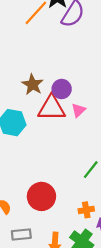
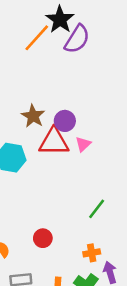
red circle: (41, 196) -> (43, 238), size x0.6

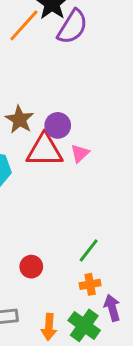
green line: (97, 209) -> (89, 250), moved

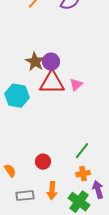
purple circle: (58, 125) -> (51, 62), moved
orange arrow: (49, 327) -> (52, 191), moved

